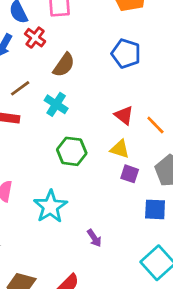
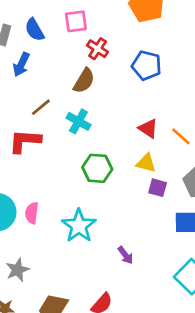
red cross: (35, 38) -> (98, 49), moved

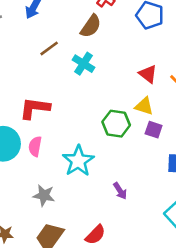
red L-shape: (25, 141) -> (35, 108), moved
green hexagon: (97, 168) -> (116, 124), moved
gray star: (17, 270) -> (44, 195), moved, turned 30

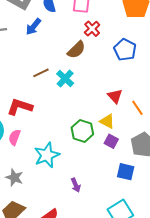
brown line: (49, 48) -> (41, 73), moved

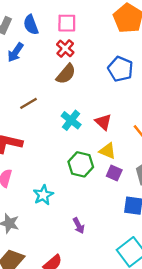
red cross: (92, 29) -> (65, 48), moved
cyan cross: (65, 79) -> (71, 120), moved
red triangle: (115, 96) -> (103, 122), moved
cyan star: (47, 155) -> (43, 195), size x0.7

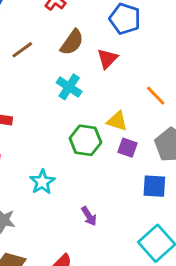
brown semicircle: (66, 74) -> (72, 42), moved
brown line: (29, 103) -> (22, 50), moved
red triangle: (103, 122) -> (107, 59), moved, turned 36

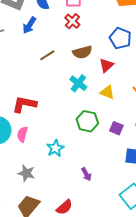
brown semicircle: (72, 42) -> (82, 52), turned 36
yellow triangle: (117, 121) -> (107, 92), moved

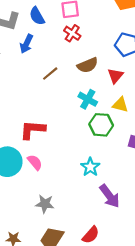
green hexagon: (87, 121) -> (101, 125), moved
pink semicircle: (22, 134) -> (35, 162), turned 133
cyan star: (55, 148) -> (90, 167), moved
purple arrow: (86, 174) -> (110, 196), size x1.6

